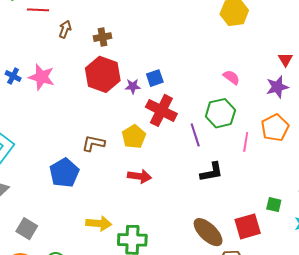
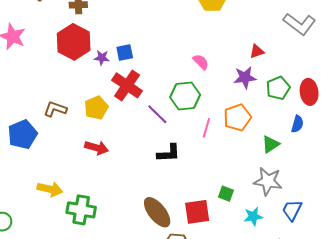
red triangle: (285, 59) -> (257, 51), turned 35
purple line: (195, 135) -> (157, 114), turned -35

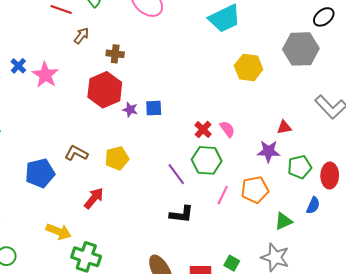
red cross: (127, 85) -> (203, 130), moved, size x0.6
red arrow: (97, 148) -> (94, 198), moved, turned -75

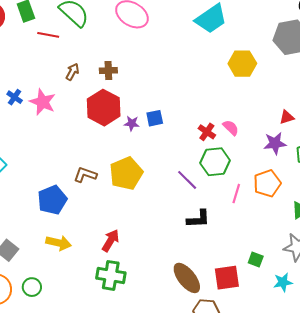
brown arrow: (81, 36) -> (72, 72), moved
yellow pentagon: (117, 158) -> (126, 173), size x1.4
red arrow: (94, 198) -> (111, 240), moved
yellow arrow: (59, 232) -> (59, 243), moved

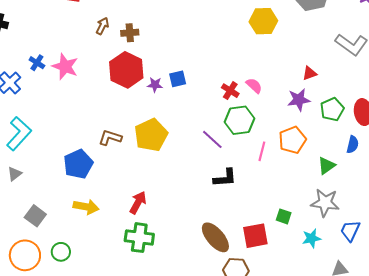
brown arrow: (72, 72) -> (102, 26), moved

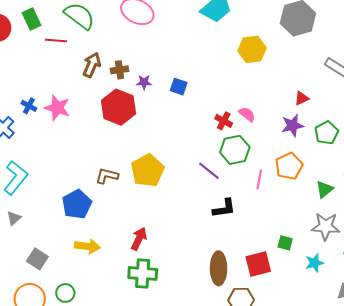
brown arrow: (102, 26) -> (92, 65), size x1.4
blue square: (178, 79) -> (179, 87), moved, turned 36
purple star: (155, 85) -> (144, 82), moved
brown ellipse: (215, 237) -> (219, 268), turned 44

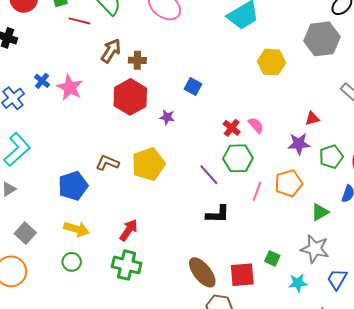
purple star: (144, 82) -> (167, 117), moved
brown ellipse: (219, 268) -> (202, 272), turned -48
green circle: (65, 293) -> (72, 262), moved

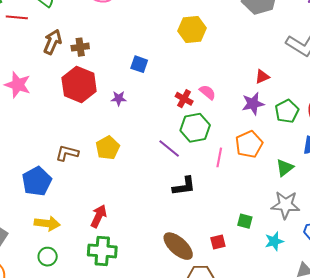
yellow hexagon: (271, 62) -> (192, 30), moved
yellow pentagon: (148, 164) -> (108, 148), size x0.7
red square: (242, 275) -> (218, 242), size x0.6

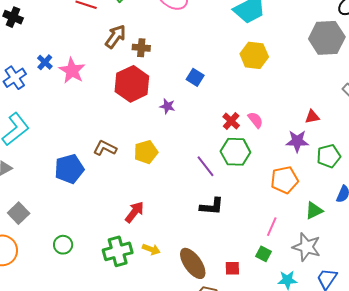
pink line: (219, 157) -> (272, 227), moved
red arrow: (99, 216) -> (134, 212), moved
yellow arrow: (47, 223) -> (151, 249), moved, size x0.7
green cross: (102, 251) -> (118, 251), turned -32

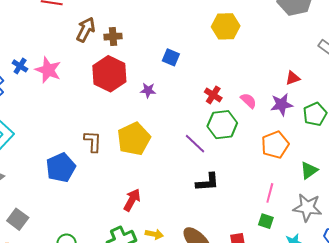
pink semicircle: (255, 120) -> (248, 101), moved
brown L-shape: (105, 148) -> (93, 141), turned 75
yellow pentagon: (146, 152) -> (134, 139), size x1.4

